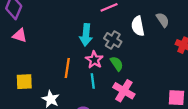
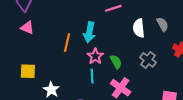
gray cross: (113, 40) -> (148, 60), moved
orange line: (67, 68) -> (67, 43), moved

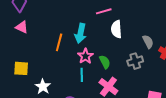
gray semicircle: (162, 24) -> (148, 42), moved
white semicircle: (139, 28) -> (116, 29), moved
gray cross: (148, 60) -> (135, 61), turned 35

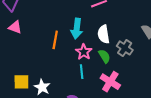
white semicircle: (116, 29) -> (104, 34), moved
gray cross: (135, 61) -> (125, 48), moved, turned -35
yellow square: (21, 68) -> (21, 82), moved

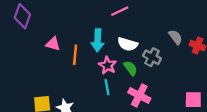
pink triangle: (15, 27) -> (53, 44), moved
white semicircle: (104, 34) -> (128, 44), turned -60

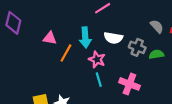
pink triangle: (53, 44) -> (50, 38), moved
orange line: (75, 55) -> (66, 53), turned 30
green semicircle: (131, 68) -> (156, 54), moved, turned -56

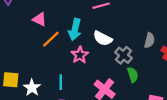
gray semicircle: (157, 26) -> (149, 40), turned 40
green semicircle: (156, 54) -> (133, 75), moved, turned 64
cyan line: (99, 80) -> (61, 82), moved

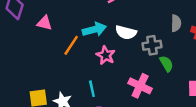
pink triangle: (39, 19) -> (44, 23), moved
cyan arrow: (75, 30) -> (94, 29), turned -105
gray cross: (123, 55) -> (152, 45), turned -35

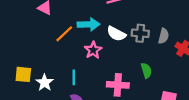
gray cross: (152, 45) -> (140, 33), moved
pink cross: (140, 86) -> (118, 85), turned -35

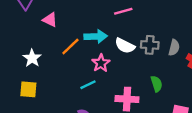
cyan line: (74, 77) -> (88, 85), moved, turned 64
white star: (45, 83) -> (32, 58), moved

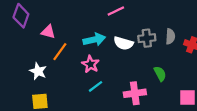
orange line: (70, 46) -> (60, 52), moved
pink star: (101, 63) -> (90, 64), moved

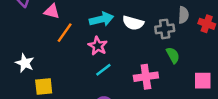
gray cross: (147, 38) -> (165, 29), moved
white star: (38, 71) -> (25, 63), moved

